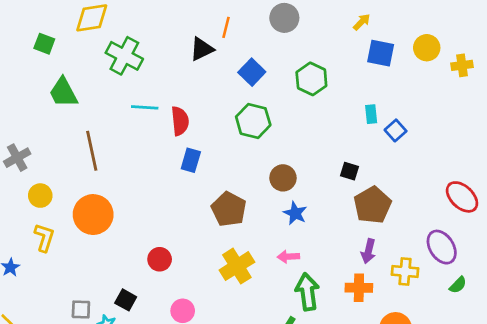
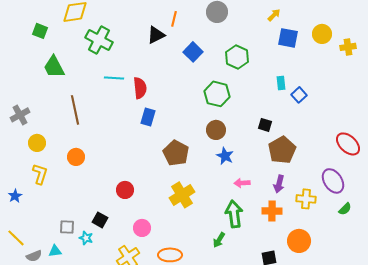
green hexagon: (253, 121) -> (217, 94), moved
orange circle: (93, 215) -> (76, 157), size x0.6
pink arrow: (288, 257) -> (242, 183), moved

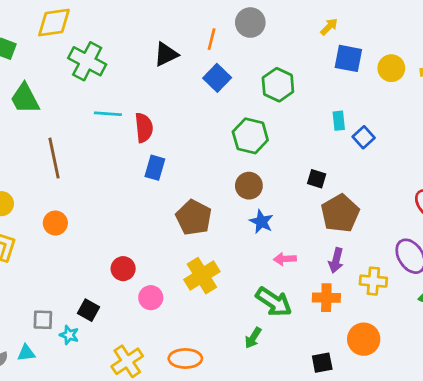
orange line: (174, 19) -> (212, 39), moved
yellow circle: (322, 34) -> (391, 68), moved
green arrow: (234, 214) -> (274, 302), turned 132
pink circle: (142, 228) -> (151, 298), moved

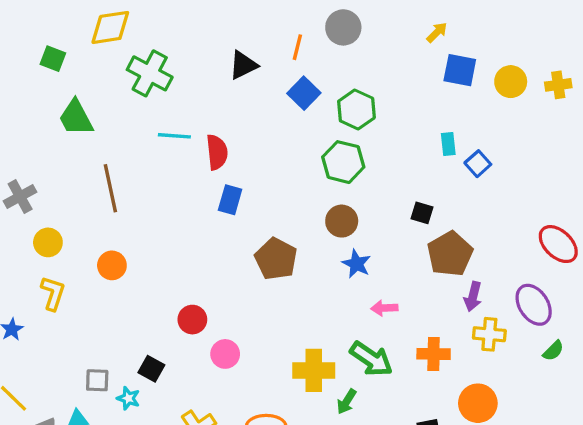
green hexagon: (278, 85) -> (356, 110), moved
purple arrow: (336, 260) -> (473, 297), moved
yellow cross: (202, 276) -> (314, 370), moved, turned 32

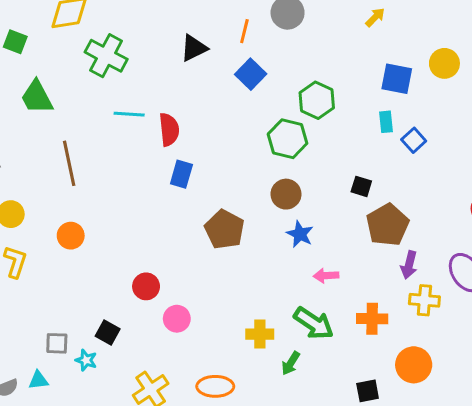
blue square: (460, 70) -> (397, 79), moved
green hexagon: (356, 110) -> (317, 100), moved
yellow cross: (314, 370) -> (260, 334), size x0.7

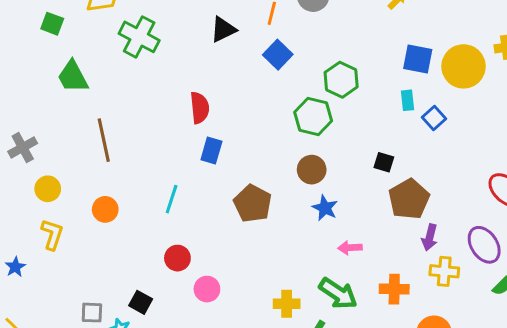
yellow circle: (444, 63) -> (463, 66), moved, size x1.5
cyan line: (129, 114) -> (172, 199), moved, turned -76

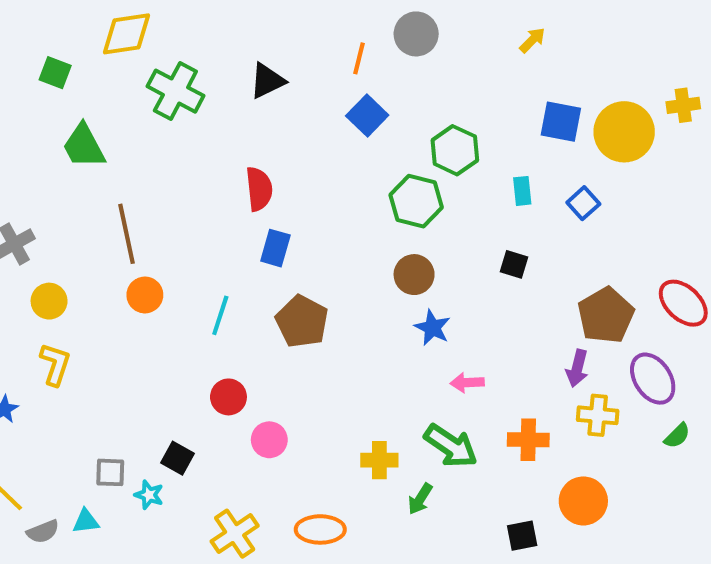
black triangle: (223, 30) -> (267, 81), moved
cyan rectangle: (407, 100) -> (522, 191), moved
brown pentagon: (409, 199) -> (606, 315), moved
brown pentagon: (253, 204) -> (302, 321), moved
orange circle: (105, 209) -> (145, 295), moved

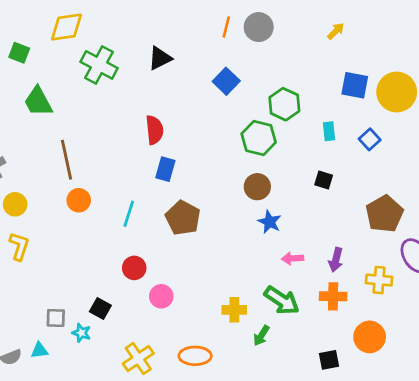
orange line: (359, 58) -> (226, 27), moved
purple arrow: (577, 368) -> (336, 260), moved

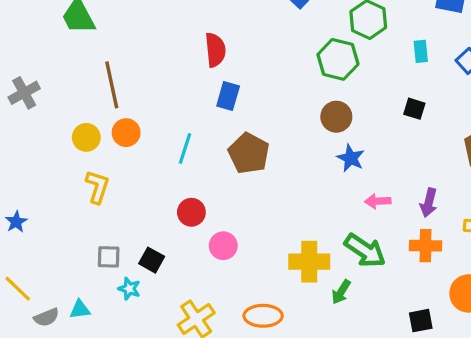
yellow circle: (15, 204) -> (86, 137), moved
yellow L-shape: (19, 246) -> (97, 187), moved
yellow cross: (234, 310) -> (309, 262), size x1.4
gray square: (56, 318) -> (109, 257), moved

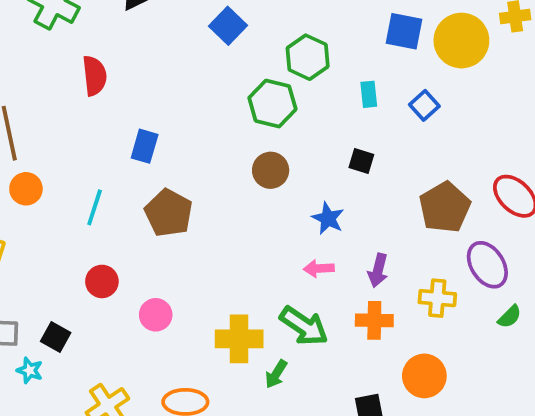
red semicircle: (215, 50) -> (95, 76), moved
blue star: (351, 158) -> (328, 218), moved
pink circle: (223, 246) -> (156, 315), moved

